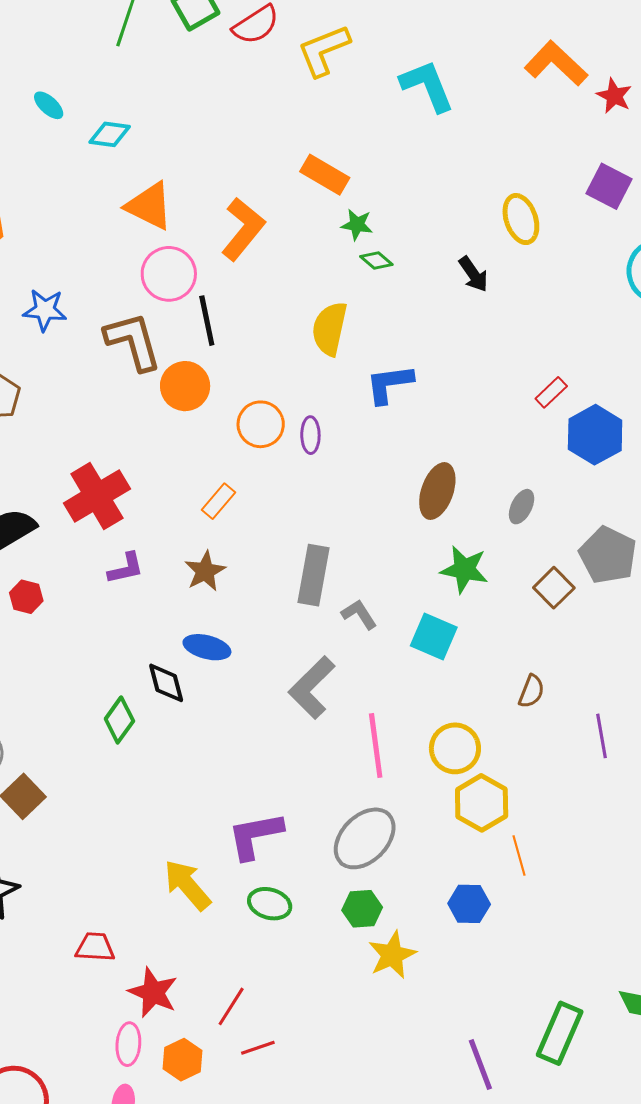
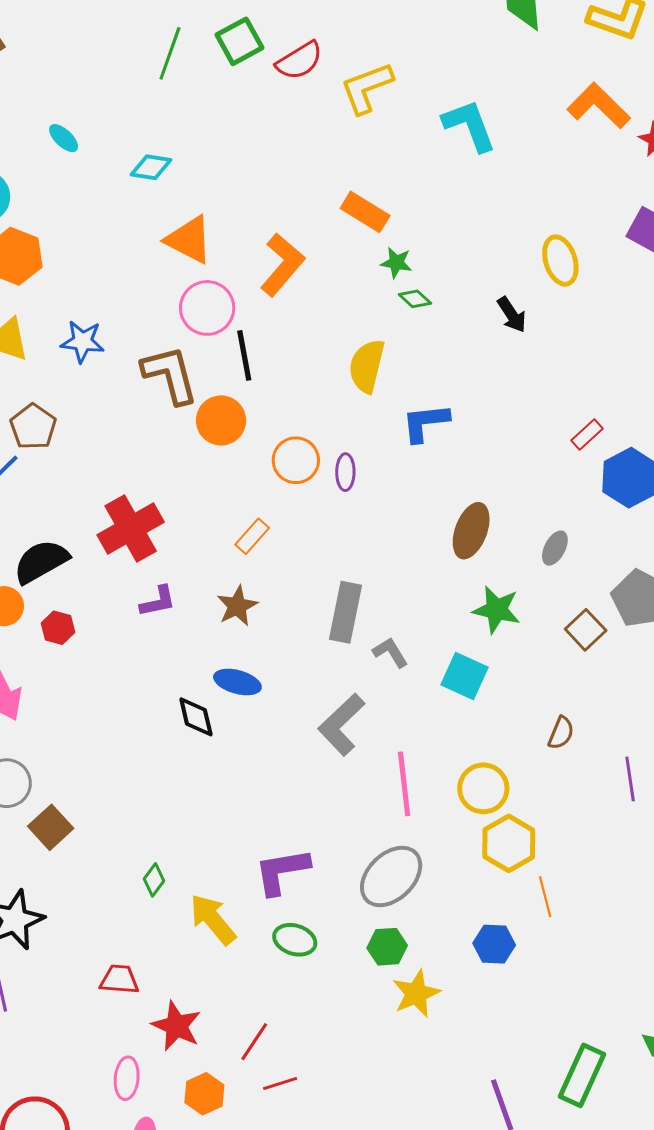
cyan ellipse: (49, 105) -> (64, 138), moved
green diamond: (119, 720) -> (154, 880), moved, size x0.7
pink ellipse: (128, 1044) -> (127, 1078), moved

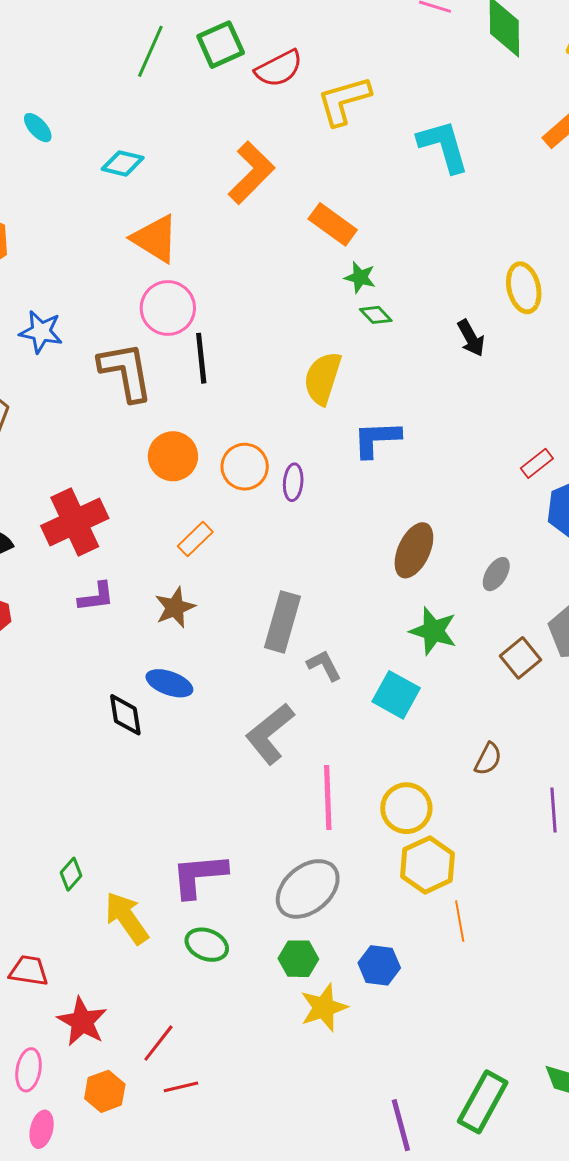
orange L-shape: (282, 265) -> (251, 173), moved
orange circle: (221, 420) -> (173, 456), moved
blue hexagon: (494, 944) -> (379, 965), moved

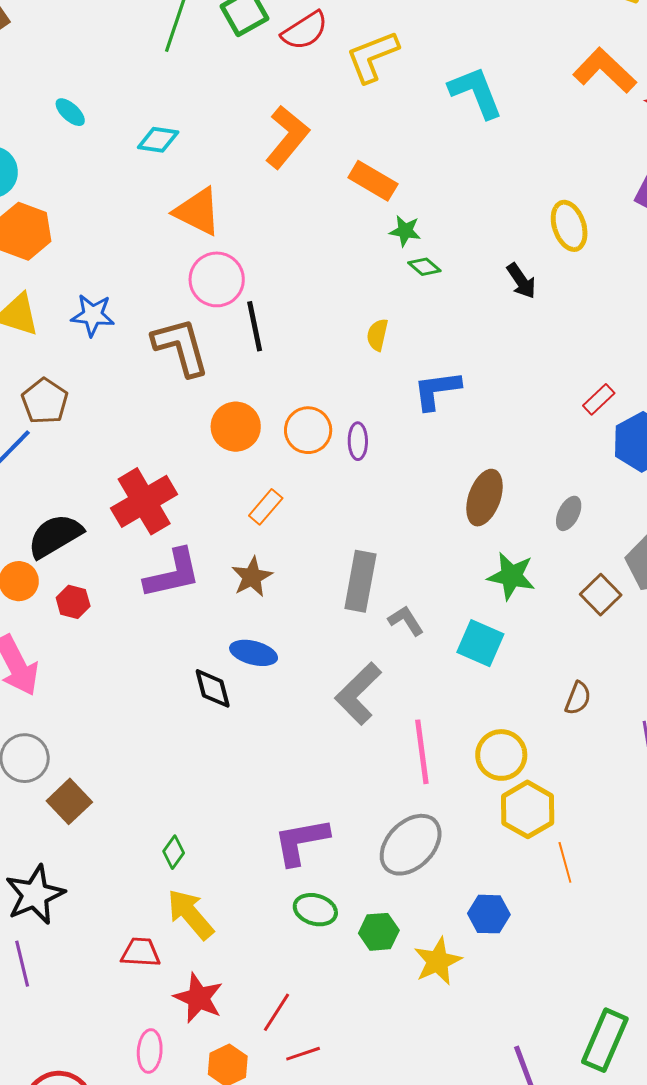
yellow semicircle: (323, 378) -> (377, 335), size x0.6
purple L-shape: (96, 597) -> (173, 574), size x1.6
yellow arrow: (127, 918) -> (190, 914), moved
green hexagon: (298, 959) -> (379, 932), moved

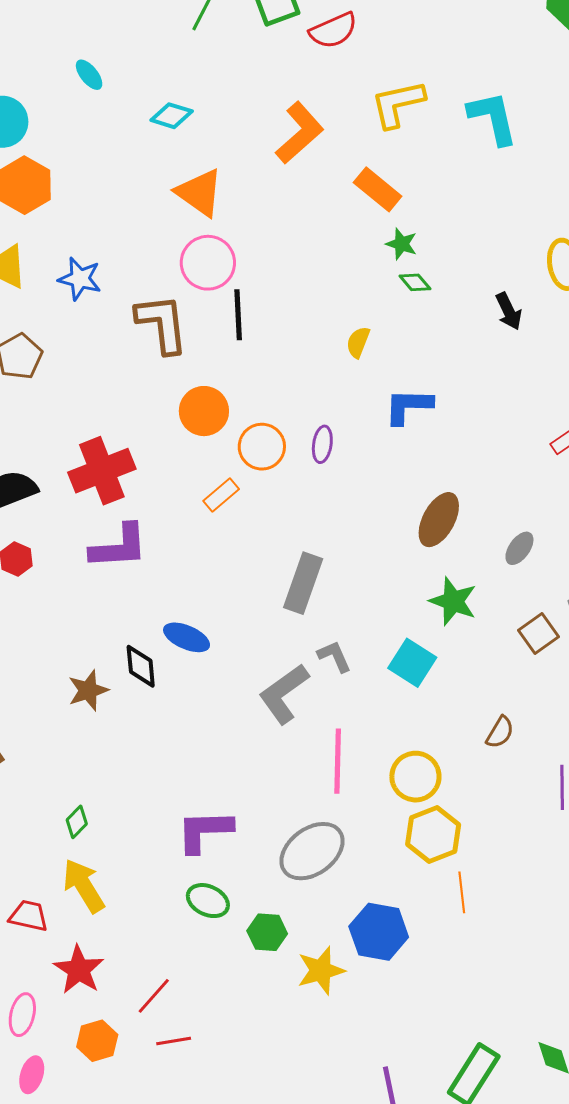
yellow L-shape: (372, 57) -> (398, 104), moved
orange circle: (308, 430) -> (262, 447), moved
brown star: (252, 577) -> (88, 690), moved
gray L-shape: (406, 621) -> (334, 656), moved
blue hexagon: (489, 914) -> (379, 932), size x1.4

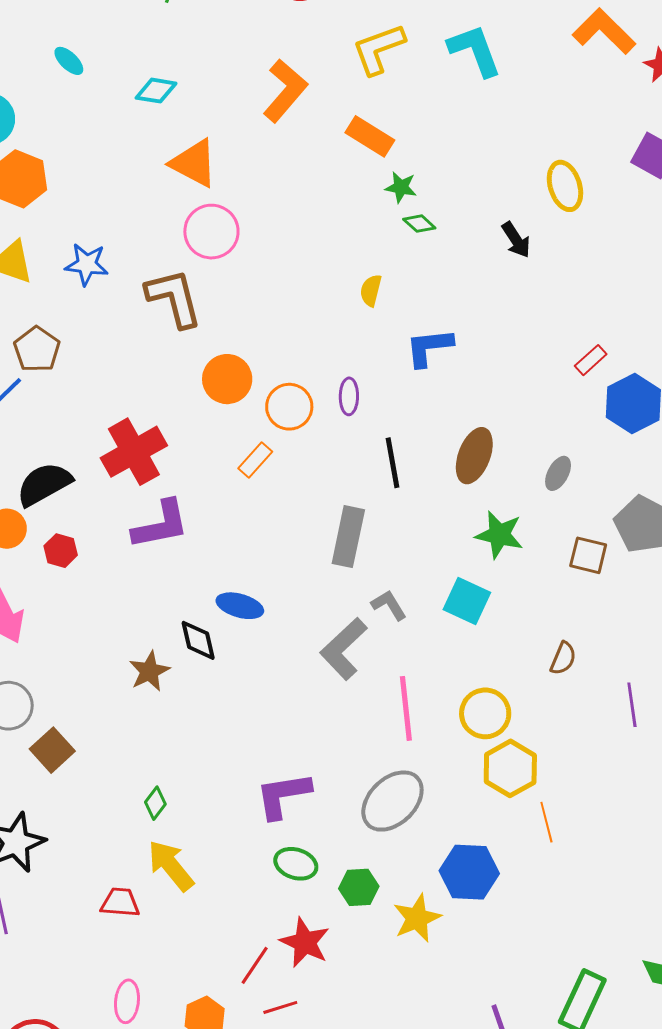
black line: (238, 315) -> (392, 463), moved
brown square: (538, 633) -> (588, 555), turned -33
red star: (79, 970) -> (305, 942), moved

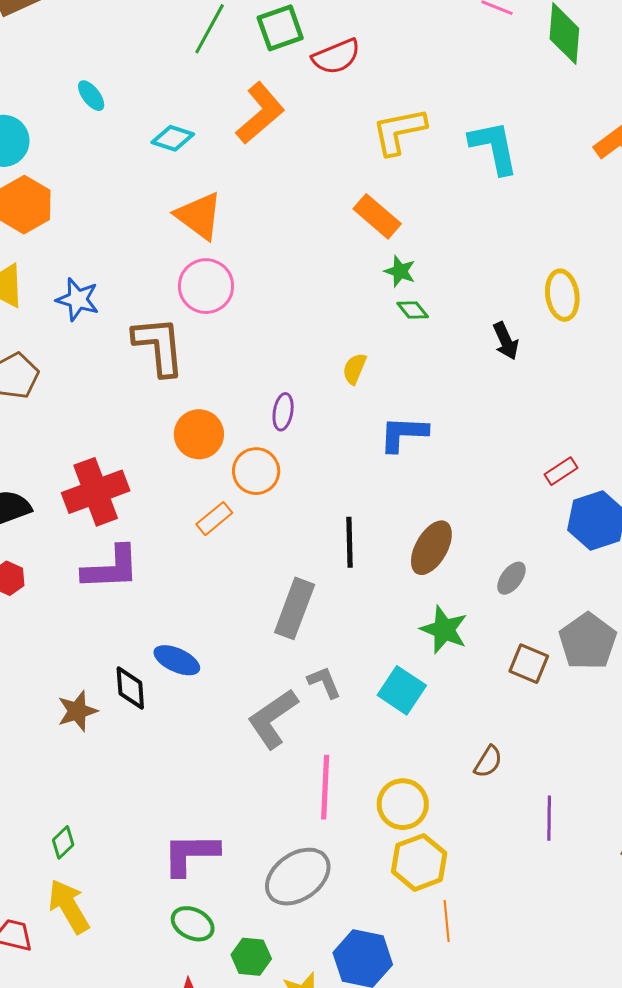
orange L-shape: (285, 91) -> (260, 113), moved
purple ellipse: (349, 396) -> (283, 412), moved

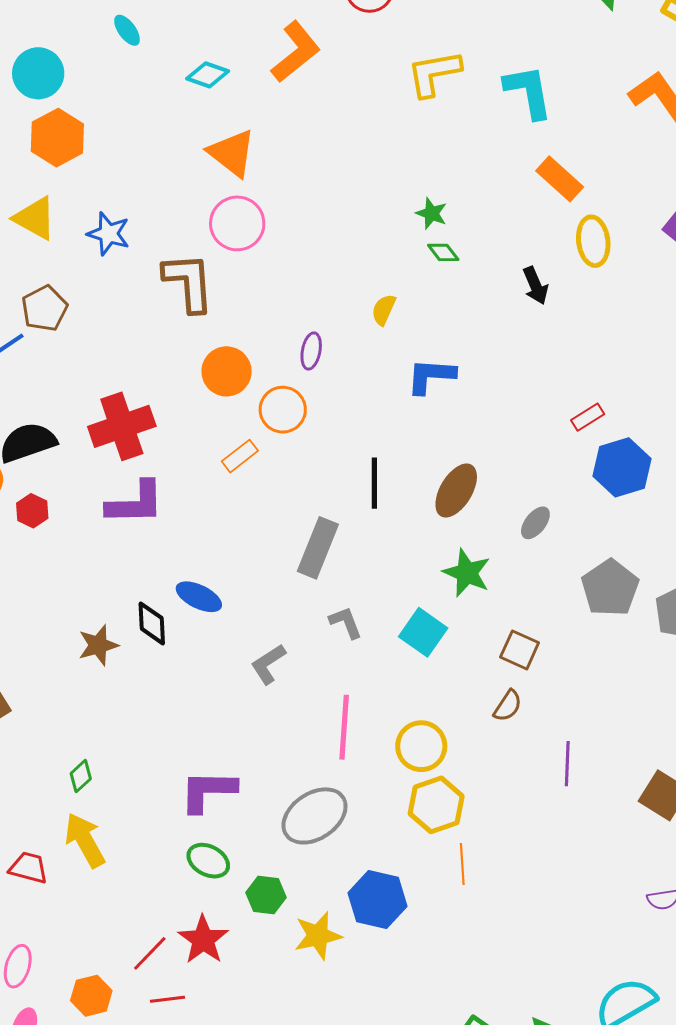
orange rectangle: (377, 216) -> (560, 179), moved
brown square: (529, 664) -> (520, 650), moved
gray L-shape: (273, 719) -> (268, 664), moved, size x0.7

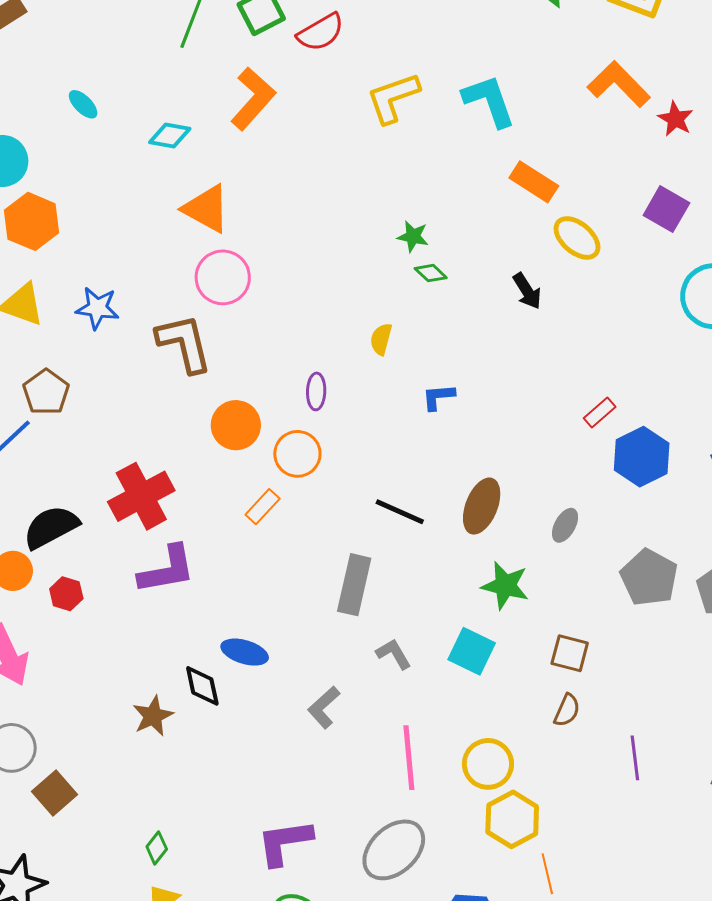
yellow ellipse: (593, 241) -> (577, 238), turned -33
blue L-shape: (431, 376) -> (438, 397), size x0.7
black line: (374, 483) -> (400, 512), turned -57

